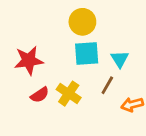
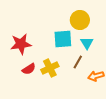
yellow circle: (82, 22) -> (80, 20), moved
yellow cross: (69, 94) -> (50, 68), turned 30

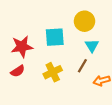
cyan square: (63, 39) -> (55, 37), moved
red semicircle: (29, 69) -> (18, 71), moved

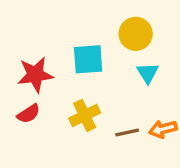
brown line: (82, 66) -> (127, 132), moved, turned 48

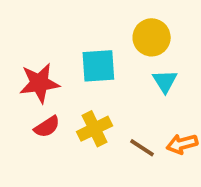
red semicircle: (29, 114) -> (47, 127), moved
brown line: (127, 132) -> (142, 148), turned 45

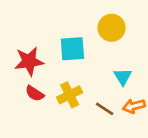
cyan triangle: (165, 81) -> (123, 77), moved
red semicircle: (47, 127) -> (35, 93), turned 66

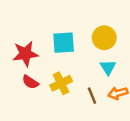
yellow circle: (112, 28) -> (104, 38), moved
brown line: (105, 109) -> (92, 96), turned 35

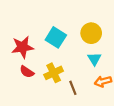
cyan square: (64, 43) -> (56, 37), turned 36
brown line: (92, 96) -> (73, 88), moved

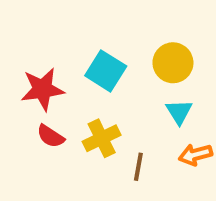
brown line: (73, 88) -> (138, 167), turned 32

